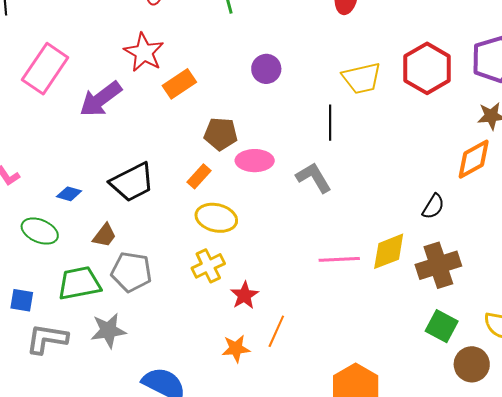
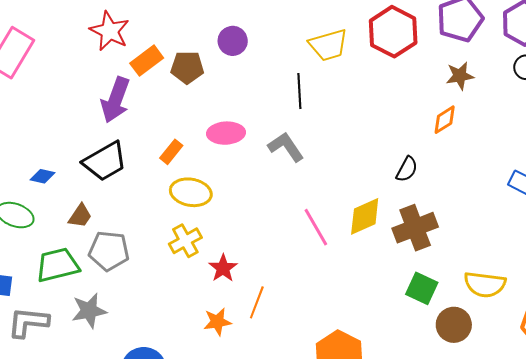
purple arrow: (100, 99) -> (115, 100), moved, turned -30
brown pentagon: (221, 134) -> (187, 67), moved
orange diamond: (474, 159) -> (445, 120), size x0.7
pink line: (339, 259) -> (316, 227), turned 66

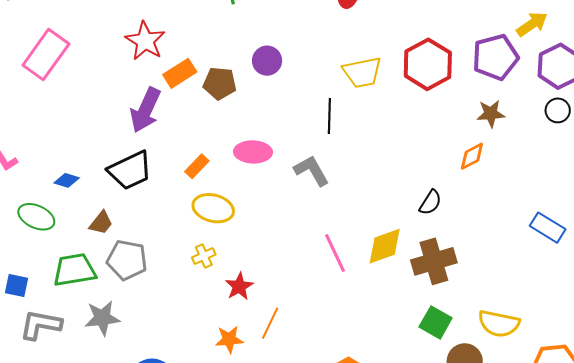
yellow cross: (185, 241) -> (204, 256), size x0.7

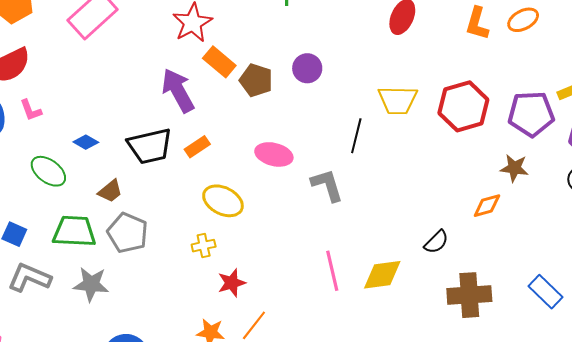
orange rectangle: (180, 73) -> (219, 62), turned 60
purple arrow: (145, 110) -> (178, 90), turned 114
orange rectangle: (197, 166) -> (197, 147), moved
brown cross: (434, 261) -> (469, 295), moved

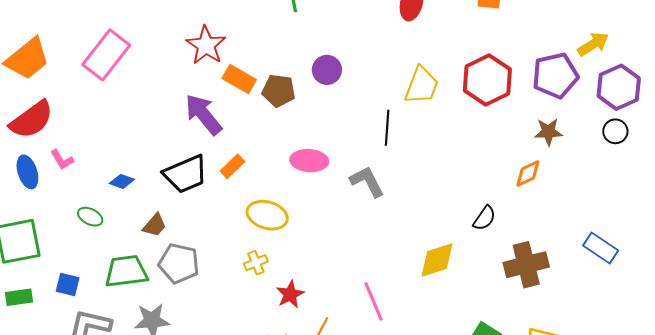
yellow trapezoid: (398, 100) -> (422, 85), turned -60
green ellipse: (48, 171) -> (90, 217), size x0.7
pink line: (332, 271) -> (373, 301), moved

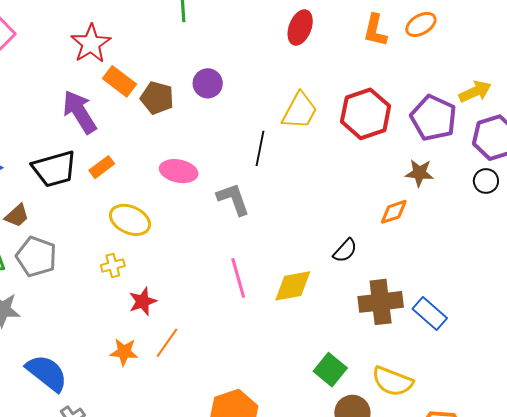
purple pentagon: (555, 76) -> (433, 118), turned 30
blue rectangle: (601, 248) -> (430, 313), moved
pink line: (373, 301) -> (238, 278), moved

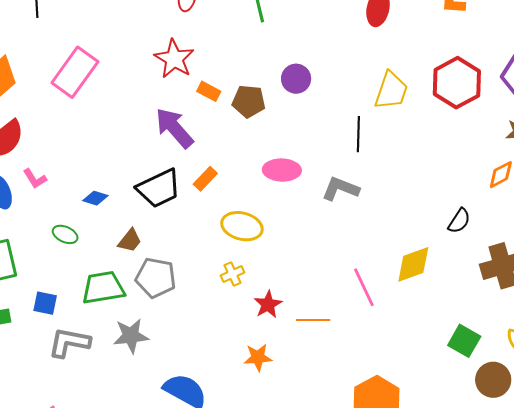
orange rectangle: (120, 81) -> (209, 91), size x0.7
gray L-shape: (233, 199) -> (340, 189), turned -39
pink line: (238, 278) -> (364, 287), moved
orange line: (167, 343) -> (313, 320), moved, turned 64

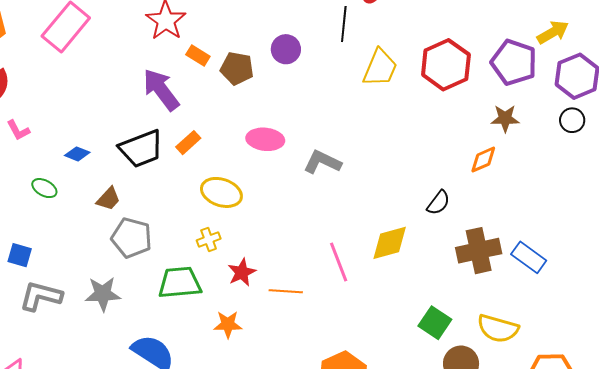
black line: (358, 134) -> (344, 24), moved
green trapezoid: (103, 288) -> (180, 283), moved

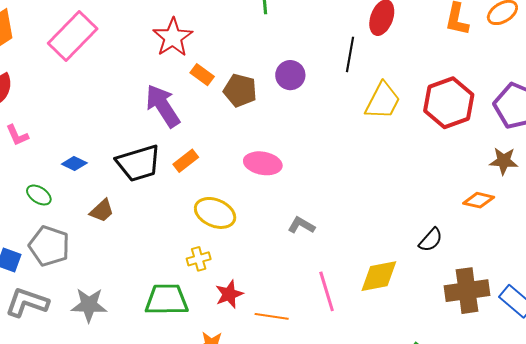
orange diamond: (483, 160) -> (479, 200), turned 32
gray L-shape: (322, 162) -> (301, 225), moved, size x0.7
gray pentagon: (132, 238) -> (49, 246), moved

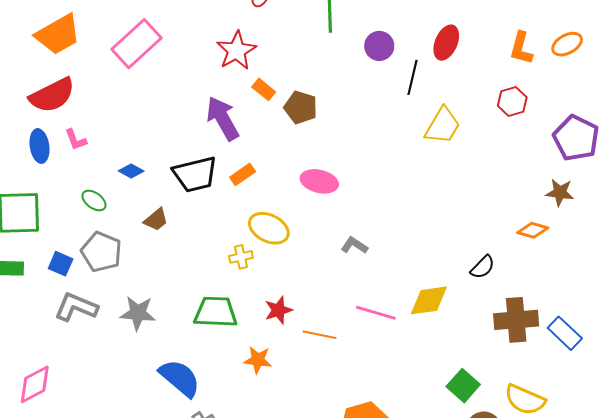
purple circle: (290, 75) -> (379, 46), moved
red hexagon: (449, 103) -> (512, 102), moved, size x0.6
yellow cross: (199, 259) -> (241, 257), moved
pink line: (327, 291) -> (376, 313), turned -60

